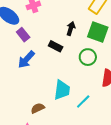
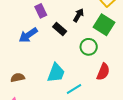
purple rectangle: (23, 35) -> (41, 11), moved
brown semicircle: (38, 108) -> (18, 78), moved

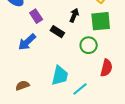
green square: (104, 25) -> (101, 21), turned -30

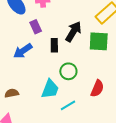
black arrow: (74, 15) -> (73, 32), size x1.5
black rectangle: (57, 32) -> (54, 45), turned 48
green circle: (89, 45) -> (68, 71), moved

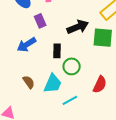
black arrow: (73, 32) -> (78, 27), turned 35
black rectangle: (54, 45) -> (57, 51), moved
brown semicircle: (12, 93) -> (29, 82), moved, turned 64

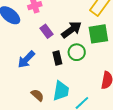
purple rectangle: (40, 21) -> (46, 31), moved
green circle: (72, 66) -> (77, 52), moved

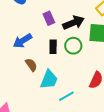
brown semicircle: (37, 95) -> (31, 65), moved

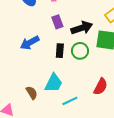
brown semicircle: (31, 65) -> (32, 93), moved

